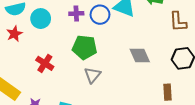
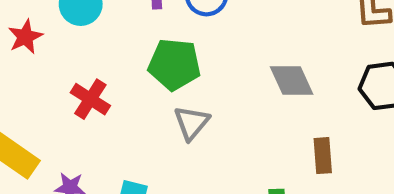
brown rectangle: (167, 92) -> (323, 156), moved

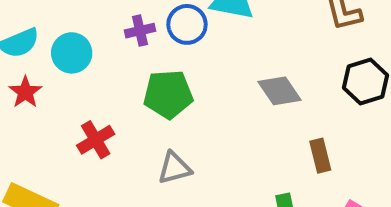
red cross: (90, 99) -> (96, 140), turned 36
gray triangle: (192, 123) -> (175, 168), moved, turned 45

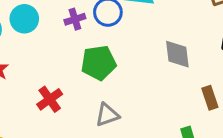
cyan circle: (72, 53) -> (24, 19), moved
gray diamond: (279, 91) -> (177, 54), turned 32

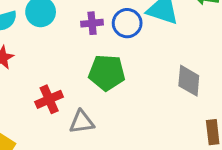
gray triangle: (107, 115) -> (82, 122), moved

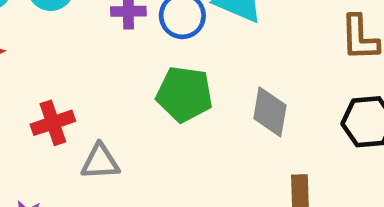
green pentagon: (107, 73) -> (184, 94), moved

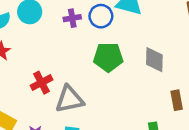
gray triangle: (100, 162) -> (69, 99), size x1.4

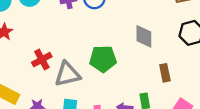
green pentagon: (108, 57) -> (103, 59), moved

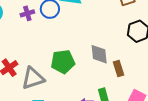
gray diamond: (144, 36) -> (99, 54), moved

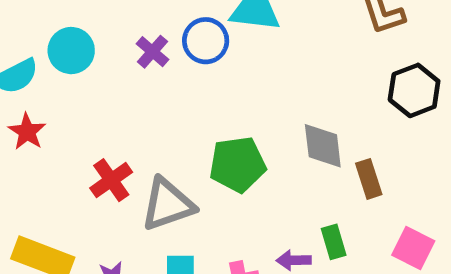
purple cross: (27, 13) -> (152, 52), turned -32

